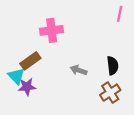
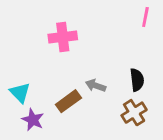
brown rectangle: (30, 61) -> (68, 101), moved
purple star: (27, 87) -> (33, 120), moved, turned 30

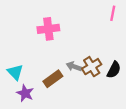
black semicircle: (137, 80) -> (114, 70), moved, turned 35
brown cross: (134, 113) -> (92, 67), moved

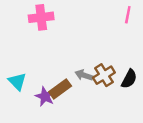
pink cross: (48, 29) -> (41, 17), moved
purple star: (25, 93) -> (45, 96), moved

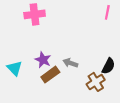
brown cross: (104, 75) -> (96, 82), moved
purple star: (45, 96) -> (43, 60), moved

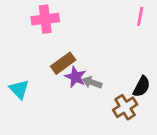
purple star: (43, 60) -> (76, 77), moved
brown rectangle: (50, 75) -> (63, 63), moved

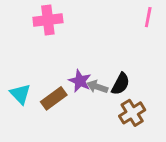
brown rectangle: (63, 63) -> (54, 98), moved
black semicircle: (142, 87) -> (121, 84), moved

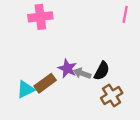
cyan triangle: (20, 94) -> (26, 89), moved, turned 48

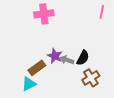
pink cross: (40, 17) -> (44, 14), moved
cyan triangle: (26, 89) -> (29, 84), moved

